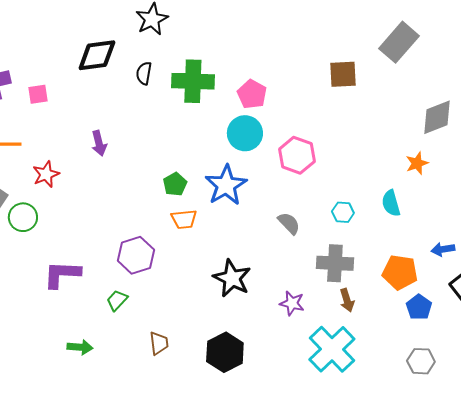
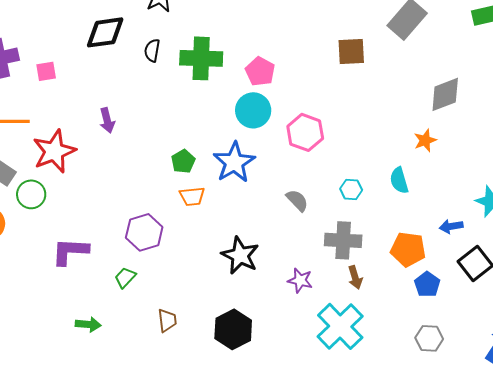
red star: (46, 174) -> (54, 151), size x1.6

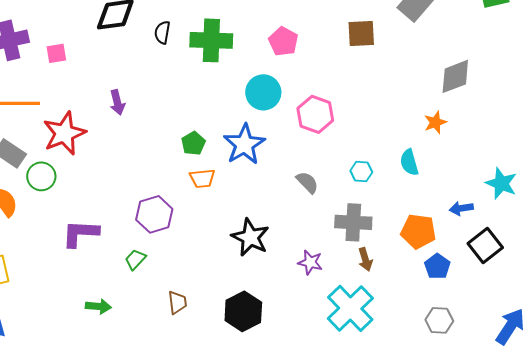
pink pentagon: (260, 71) -> (283, 41), moved

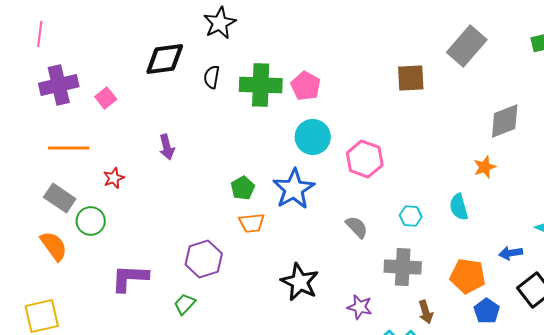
pink pentagon: (283, 41) -> (306, 86), moved
pink square: (56, 53) -> (106, 98), turned -30
red star: (64, 133) -> (114, 178), size x0.5
brown arrow: (365, 259) -> (426, 312), moved

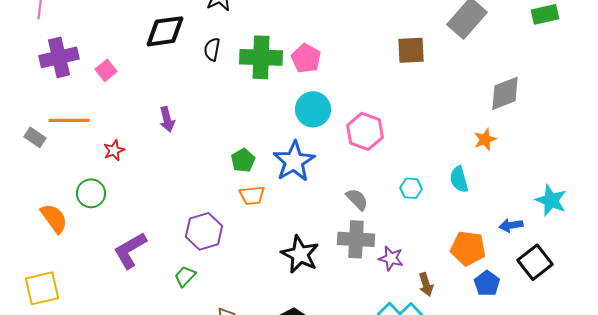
gray rectangle: (60, 198) -> (35, 137), moved, size x0.7
gray cross: (403, 267) -> (356, 239), moved
purple L-shape: (130, 278) -> (130, 250), turned -33
purple star: (360, 307) -> (391, 258), moved

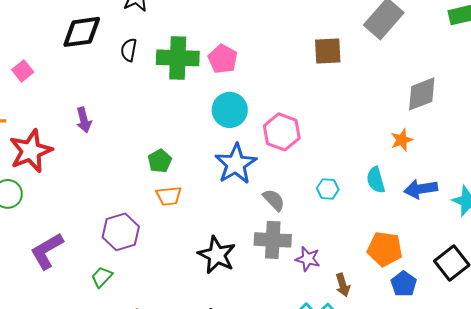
red star: (114, 150) -> (31, 151), size x2.0
blue star: (294, 161) -> (236, 164), moved
blue arrow: (511, 225) -> (421, 189), moved, size x1.4

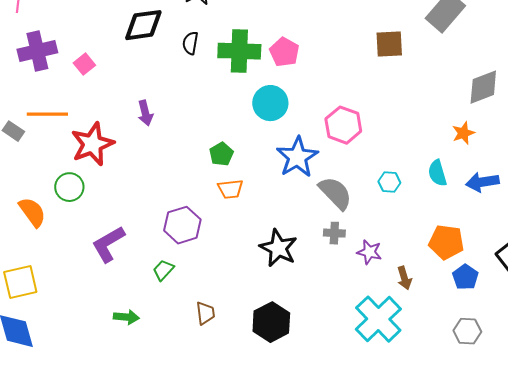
cyan circle: (230, 110) -> (270, 103), moved
gray semicircle: (274, 200) -> (335, 193), size x1.5
gray cross: (273, 240) -> (334, 233), size x0.6

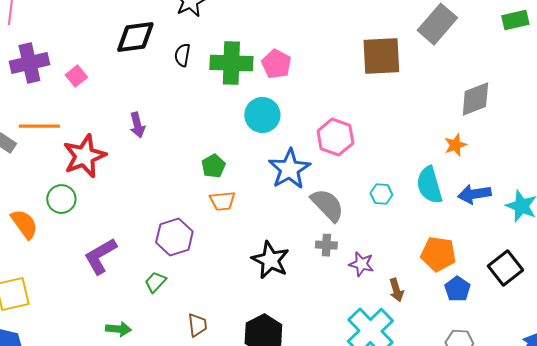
brown square: (389, 44) -> (381, 56), size x1.4
cyan semicircle: (437, 173) -> (429, 185), size x1.4

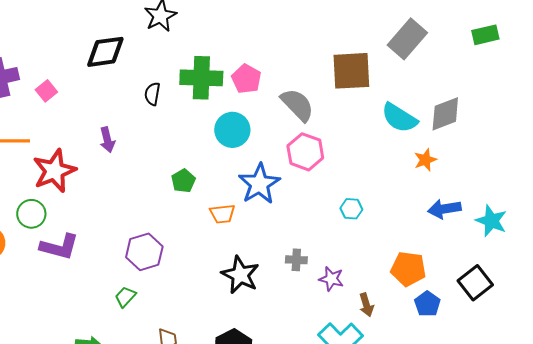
black semicircle: (182, 55) -> (152, 94), moved
cyan semicircle: (429, 185) -> (399, 118), moved, turned -42
orange trapezoid: (222, 201) -> (222, 214), moved
gray semicircle: (327, 205) -> (297, 105), moved
purple L-shape: (100, 256) -> (59, 247), moved, turned -135

